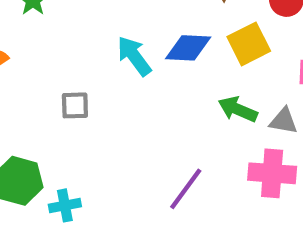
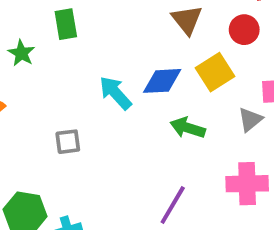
green arrow: (238, 109) -> (188, 128), moved
gray triangle: (284, 121) -> (250, 120), moved, turned -44

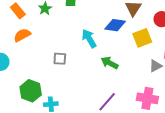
blue diamond: (162, 81) -> (115, 25), moved
green arrow: (188, 128) -> (110, 63), moved

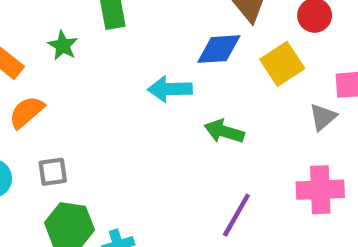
cyan arrow: (89, 38) -> (170, 89), turned -48
gray square: (60, 59) -> (53, 172), moved

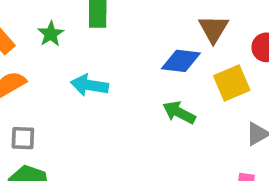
cyan arrow: (170, 89) -> (89, 85), moved
green arrow: (224, 131) -> (179, 112), moved

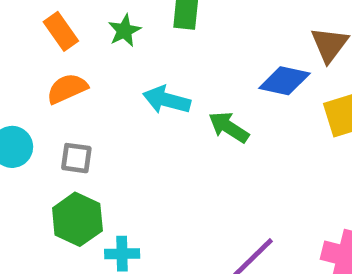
green arrow: (179, 112) -> (229, 127), moved

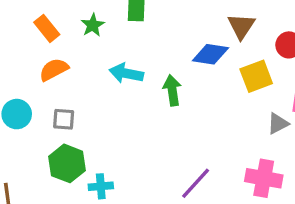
green arrow: (229, 127) -> (172, 90), turned 52

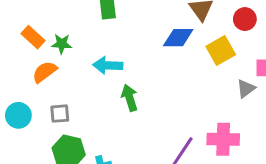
green star: (93, 25) -> (62, 44), moved, turned -30
green arrow: (172, 90) -> (130, 98), moved
pink cross: (264, 178) -> (223, 139), moved

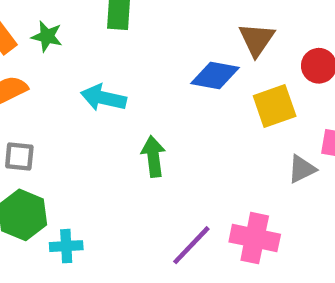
green star: (62, 44) -> (47, 36), moved
green arrow: (130, 98) -> (153, 156), moved

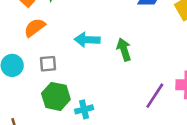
cyan arrow: (103, 98) -> (87, 40), moved

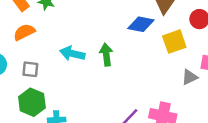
green arrow: (124, 49) -> (106, 55), moved

